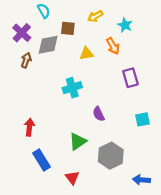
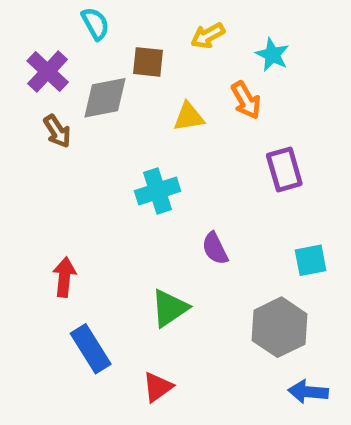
brown arrow: (26, 60) -> (57, 131), turned 128
gray hexagon: (111, 156) -> (279, 327), moved
red triangle: (72, 178) -> (158, 387), turned 32

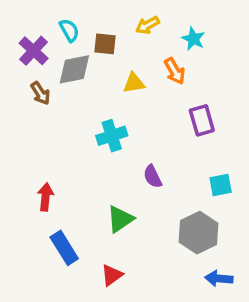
cyan semicircle: (95, 24) -> (69, 30), moved

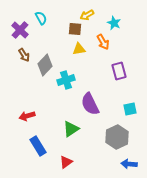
brown square: (105, 44) -> (75, 29), moved
gray diamond: (74, 69) -> (45, 65), moved, turned -35
purple semicircle: (153, 176) -> (90, 104), size x1.6
red arrow: (45, 197) -> (27, 116), turned -112

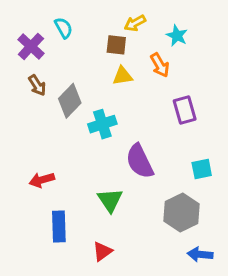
green triangle: (71, 129) -> (110, 200), turned -30
blue rectangle: (38, 146) -> (59, 226), turned 30

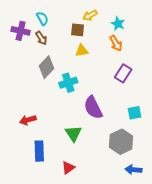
purple cross: (31, 46) -> (21, 31), turned -30
orange arrow: (160, 65) -> (116, 43), moved
brown arrow: (37, 85) -> (41, 38), moved
purple rectangle: (185, 110) -> (123, 73), turned 48

